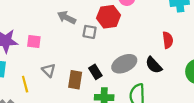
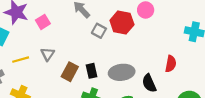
pink square: (34, 41) -> (43, 22), turned 32
yellow line: (25, 84) -> (21, 60), turned 70

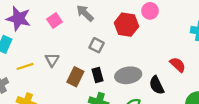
pink square: (43, 22) -> (54, 21), moved
gray square: (99, 31) -> (97, 45), moved
red semicircle: (171, 64) -> (178, 65), turned -56

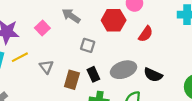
red semicircle: (178, 65) -> (146, 34), moved, turned 91
yellow line: (25, 66) -> (20, 57), moved
black semicircle: (157, 85) -> (153, 75), turned -30

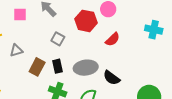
pink square: (42, 28) -> (20, 14), turned 32
gray triangle: (46, 67) -> (16, 50), turned 40

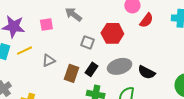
red hexagon: (86, 21) -> (112, 33), moved
red semicircle: (113, 39) -> (146, 20), moved
black rectangle: (57, 66) -> (92, 69), turned 56

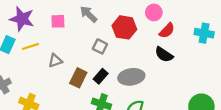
red hexagon: (112, 33) -> (124, 27), moved
black semicircle: (147, 72) -> (164, 54), moved

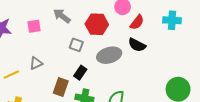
yellow line: (30, 46) -> (11, 75), moved
gray ellipse: (131, 77) -> (109, 55), moved
brown rectangle: (78, 78) -> (61, 87), moved

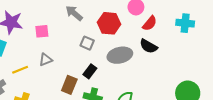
pink square: (34, 26) -> (42, 31), moved

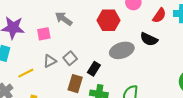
gray arrow: (74, 13) -> (64, 19), moved
red semicircle: (150, 23) -> (159, 15), moved
gray square: (87, 43) -> (70, 58), moved, turned 32

